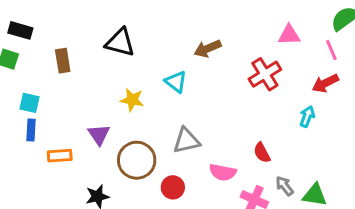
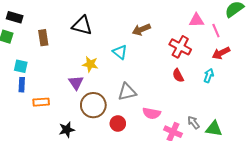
pink line: (331, 50) -> (216, 31), moved
red cross: (265, 74) -> (180, 47), turned -30
purple triangle: (99, 135) -> (76, 83), moved
red semicircle: (262, 153) -> (178, 75), moved

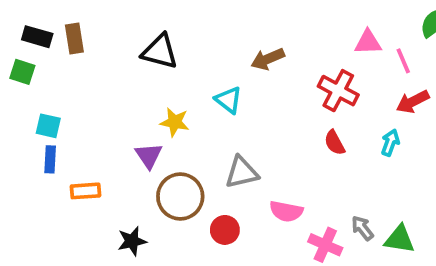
brown rectangle: (43, 38) -> (74, 39), moved

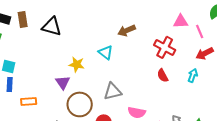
black triangle: (160, 52) -> (52, 26), moved

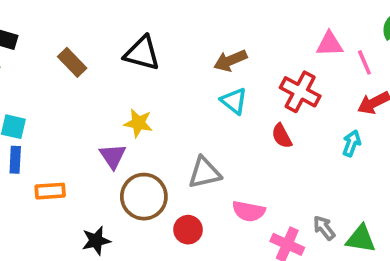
brown rectangle: (23, 19) -> (72, 62), moved, turned -35
black triangle: (52, 26) -> (142, 53), moved
cyan triangle: (106, 52) -> (234, 101), moved
red semicircle: (163, 75) -> (282, 136), moved

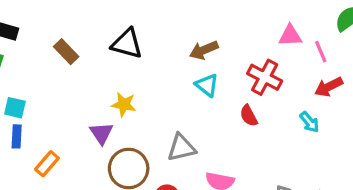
cyan arrow: (352, 143) -> (309, 122), turned 120
orange rectangle: (50, 191) -> (47, 164), turned -45

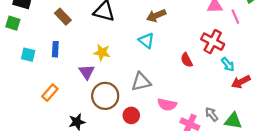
red cross: (265, 77) -> (213, 42), moved
cyan triangle: (207, 85) -> (146, 41), moved
red arrow: (329, 87) -> (241, 82), moved
blue rectangle: (17, 136) -> (55, 49), moved

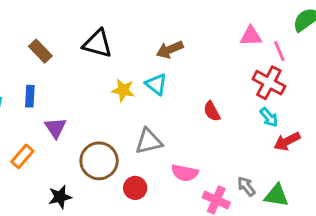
red cross: (213, 42) -> (269, 83), moved
yellow star: (102, 52) -> (123, 90), moved
purple triangle: (87, 72) -> (55, 128), moved

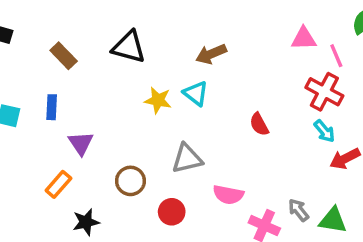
orange rectangle: (22, 156) -> (58, 184), moved
brown circle: (99, 161) -> (130, 181), size x0.7

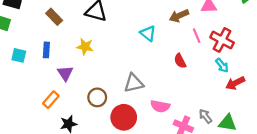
brown arrow: (211, 54) -> (179, 16), moved
pink line: (336, 56) -> (197, 36), moved
cyan triangle: (196, 93) -> (148, 33), moved
yellow star: (158, 100) -> (85, 47), moved
red circle: (172, 212) -> (124, 117), size x1.5

